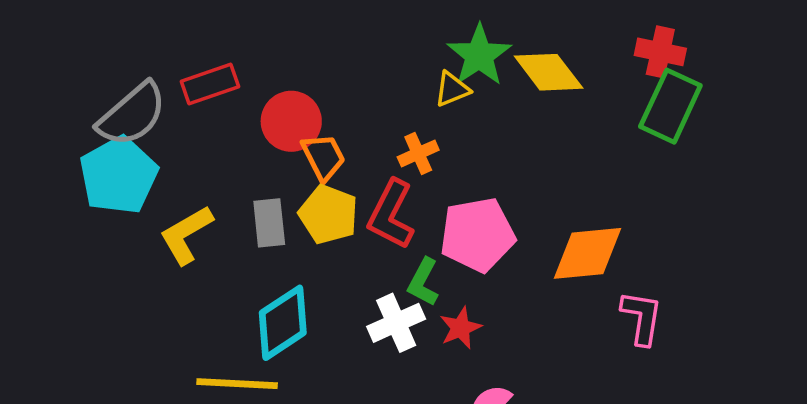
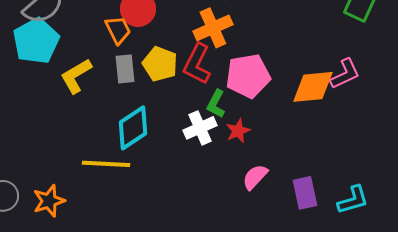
orange cross: (418, 153) -> (213, 28), size x1.6
orange trapezoid: (323, 157) -> (118, 30), moved
pink L-shape: (642, 318) -> (345, 74), moved, turned 56

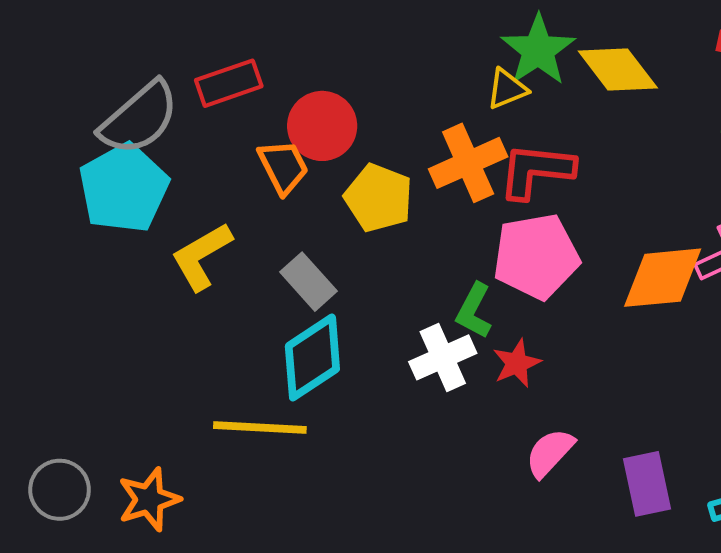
yellow pentagon: (160, 64) -> (379, 198), moved
red L-shape: (197, 64) -> (536, 171), moved, turned 69
gray rectangle: (125, 69) -> (309, 282), moved, turned -36

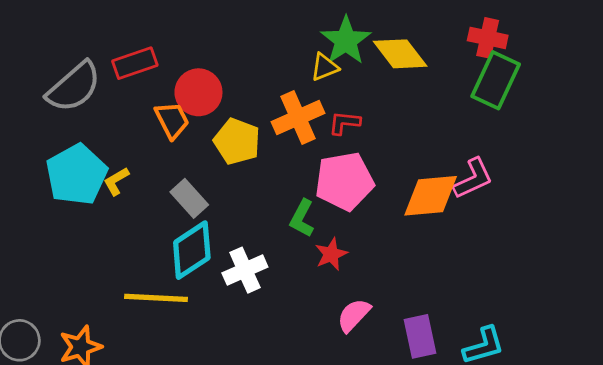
red L-shape: (536, 171) -> (344, 123), size x0.6
cyan pentagon: (124, 188) -> (76, 175), moved
yellow L-shape: (202, 256) -> (116, 181), size x0.6
white cross: (443, 357) -> (245, 270), moved

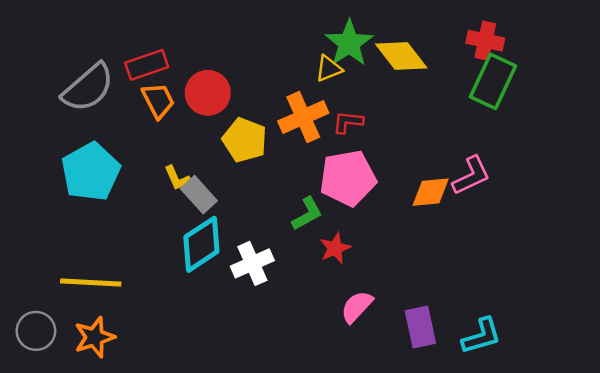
orange trapezoid: (172, 120) -> (158, 100), moved
yellow L-shape: (116, 181) -> (177, 178), moved, turned -84
orange diamond: (431, 196) -> (431, 192), size x0.7
green L-shape: (302, 218) -> (307, 214), turned -147
yellow line: (156, 298) -> (91, 283), moved

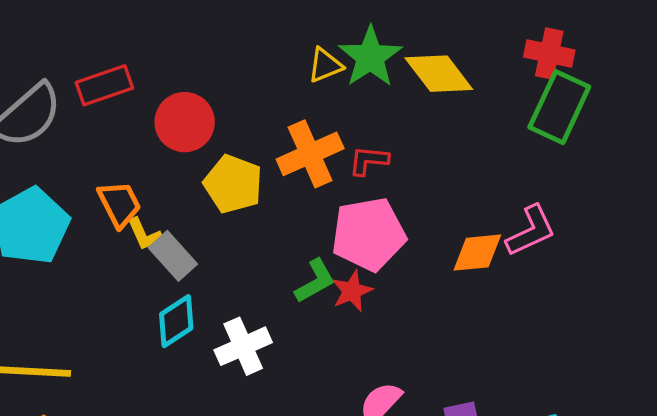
yellow triangle: (329, 69) -> (325, 65), moved
orange trapezoid: (158, 100) -> (119, 204), moved
cyan diamond: (201, 244) -> (176, 321), size x0.7
red star: (335, 248) -> (352, 291), moved

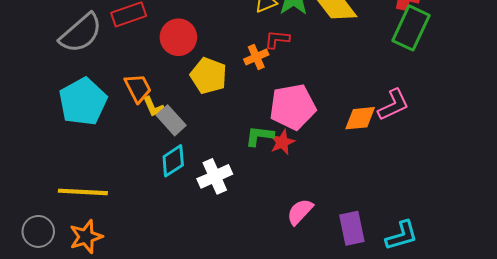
orange cross: (310, 154) -> (256, 57), size x0.6
red L-shape: (369, 161) -> (277, 39), moved
green L-shape: (315, 281) -> (259, 136), turned -144

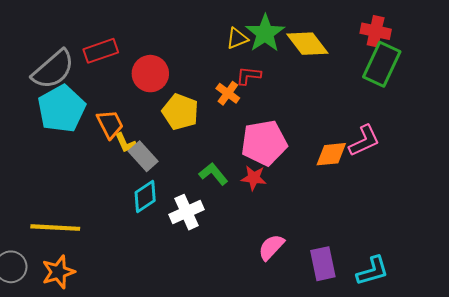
orange cross: (256, 57) -> (228, 93), turned -30
cyan pentagon: (83, 102) -> (61, 109), moved
green L-shape: (259, 136) -> (213, 174), moved, turned 44
red star: (282, 142) -> (254, 178), turned 30

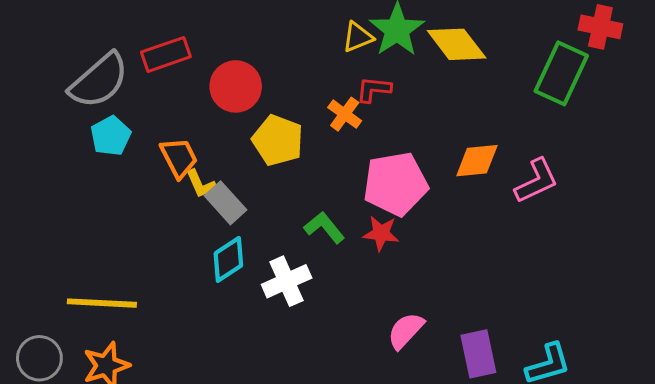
red cross: (376, 31) -> (600, 27), moved
cyan pentagon: (61, 109) -> (111, 136), size x0.6
orange diamond: (331, 154) -> (477, 161), moved

